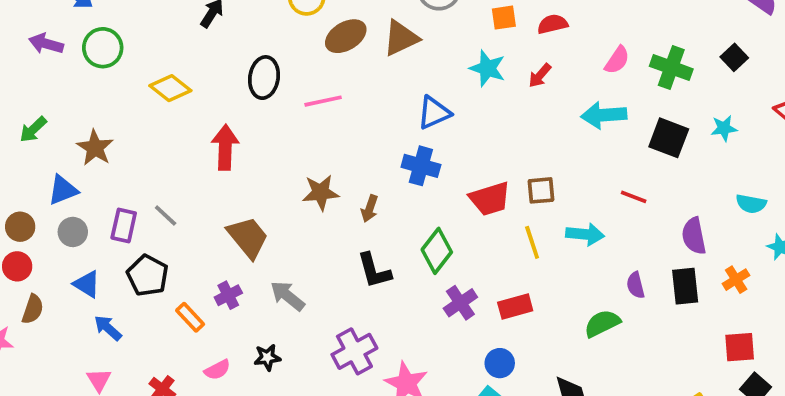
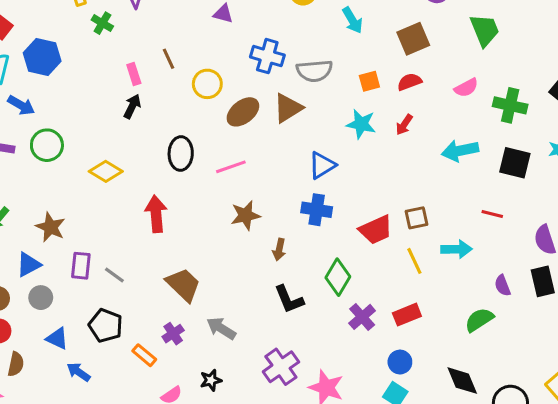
pink semicircle: (617, 60) -> (466, 88), moved, turned 35
brown star: (321, 193) -> (245, 215), moved
purple rectangle: (124, 225) -> (81, 266), moved

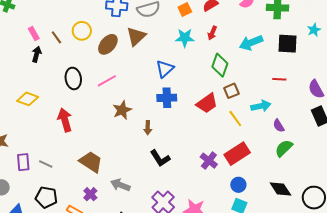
brown line: (169, 59) -> (56, 37), moved
green diamond: (338, 277) -> (220, 65), moved
purple semicircle: (503, 285) -> (279, 126), moved
red rectangle: (407, 315) -> (237, 154), size x1.4

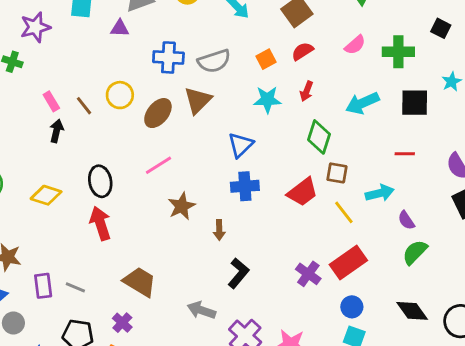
black ellipse: (73, 78) -> (100, 181), moved
brown square: (231, 91) -> (337, 173), turned 35
black L-shape: (160, 158) -> (238, 273), turned -105
gray arrow: (120, 185) -> (201, 310), moved
purple cross: (90, 194) -> (122, 323), moved

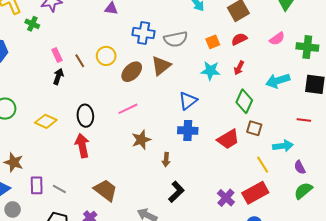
yellow line: (344, 212) -> (263, 165), moved

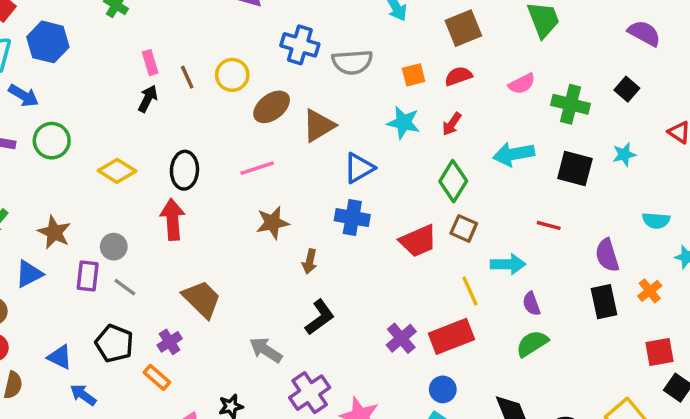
brown triangle: (161, 66) -> (319, 126), moved
gray circle: (13, 209) -> (114, 247), moved

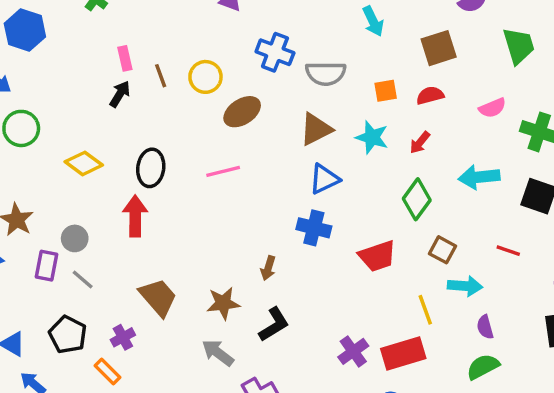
brown triangle: (319, 126) -> (316, 129), moved
brown star: (273, 223) -> (223, 303), moved
brown square: (464, 228) -> (442, 250), moved

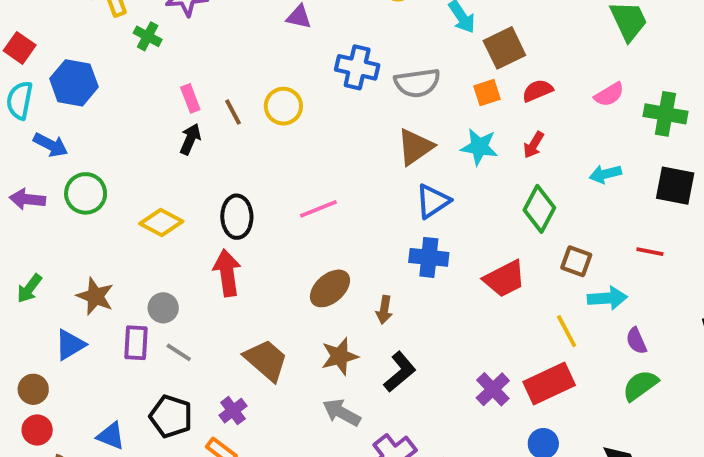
brown square: (439, 48) -> (504, 48), moved
brown ellipse: (242, 112) -> (330, 288), moved
cyan arrow: (479, 177) -> (605, 174), size x0.7

